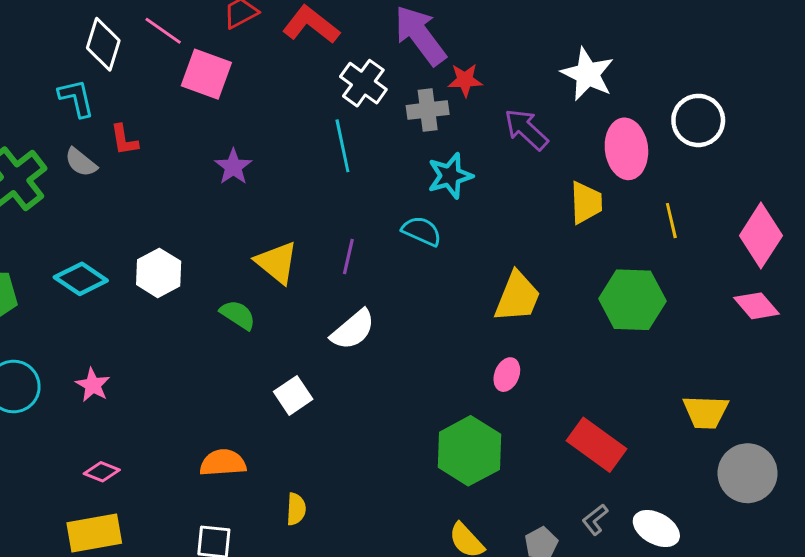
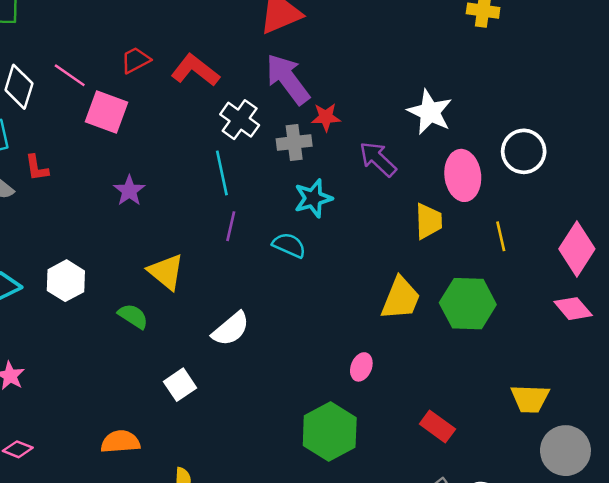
purple line: (348, 256) -> (231, 226), moved
yellow trapezoid: (517, 297) -> (401, 298), moved
red rectangle: (597, 445) -> (437, 427), size x0.7

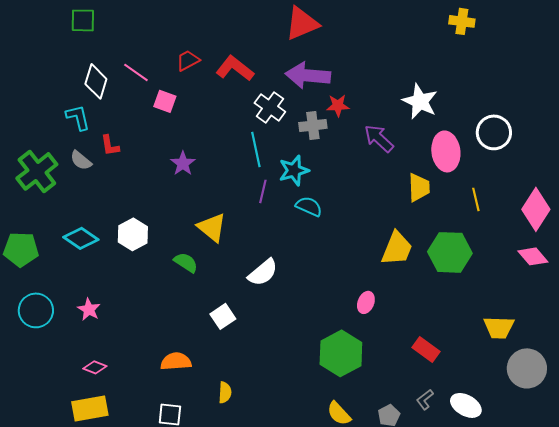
purple arrow: (288, 79) -> (308, 75), turned -48
pink square: (106, 112) -> (165, 101), size x0.7
cyan star: (313, 198) -> (294, 170), moved

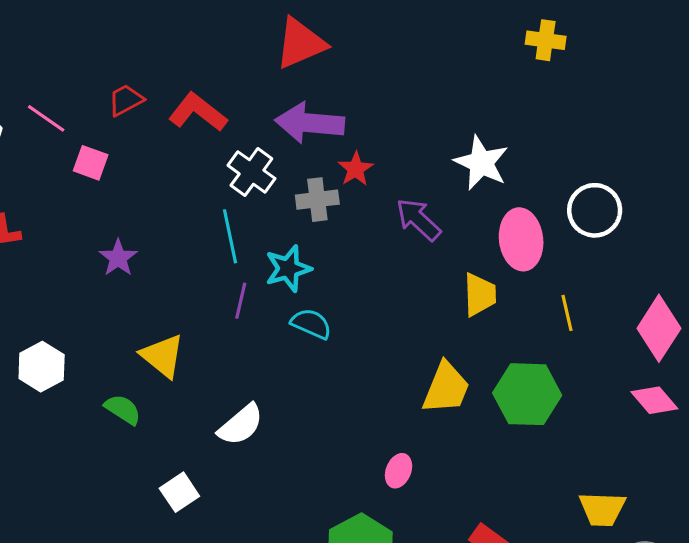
red star: (338, 105) -> (356, 169), turned -30

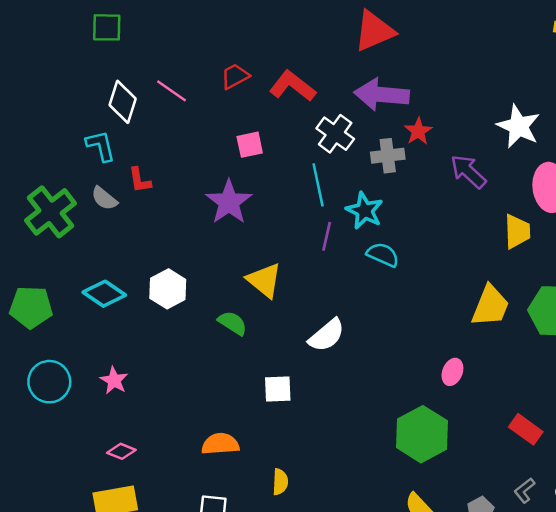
pink square: (91, 163) -> (250, 145), moved, turned -32
purple star: (118, 258) -> (229, 202), size x1.5
cyan star: (288, 269) -> (364, 211), turned -30
white square: (179, 492) -> (278, 389), turned 32

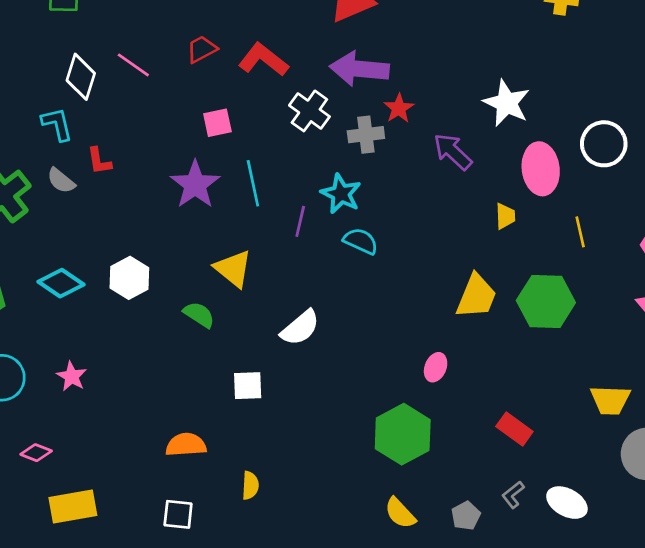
cyan line: (318, 185) -> (253, 183), moved
yellow trapezoid: (517, 231) -> (505, 216), size x0.7
pink diamond: (121, 451) -> (36, 453), moved

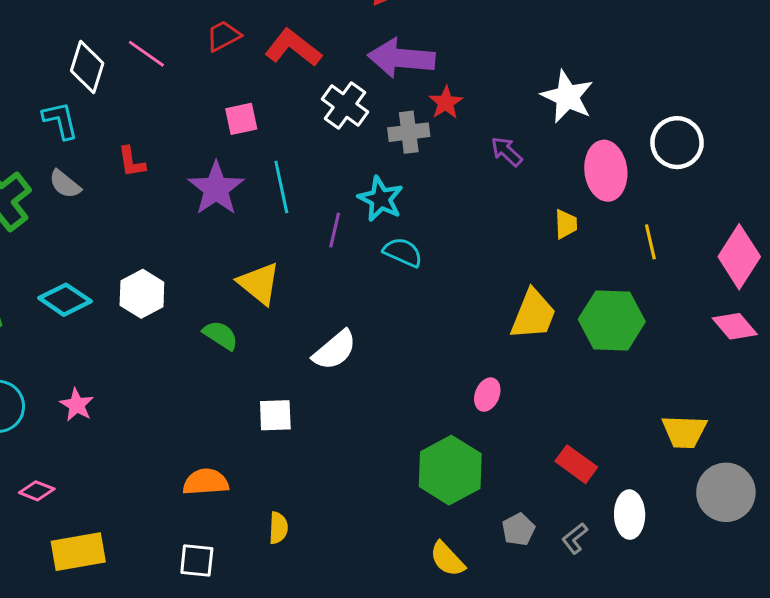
purple arrow: (453, 152) -> (507, 151), size x0.7
red L-shape: (99, 161) -> (132, 162), moved
white ellipse: (567, 503) -> (630, 515), moved, turned 60
gray pentagon: (466, 516) -> (518, 529), moved

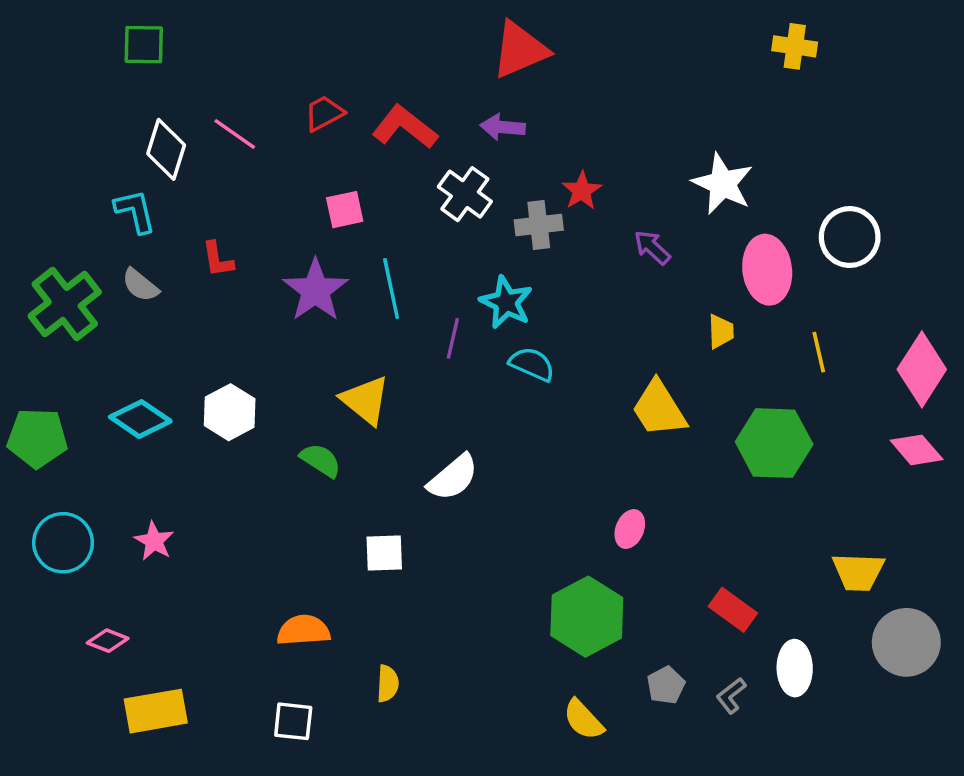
purple arrow: (401, 58) -> (503, 127), moved, size x0.6
yellow trapezoid: (533, 314) -> (659, 409), moved, turned 126

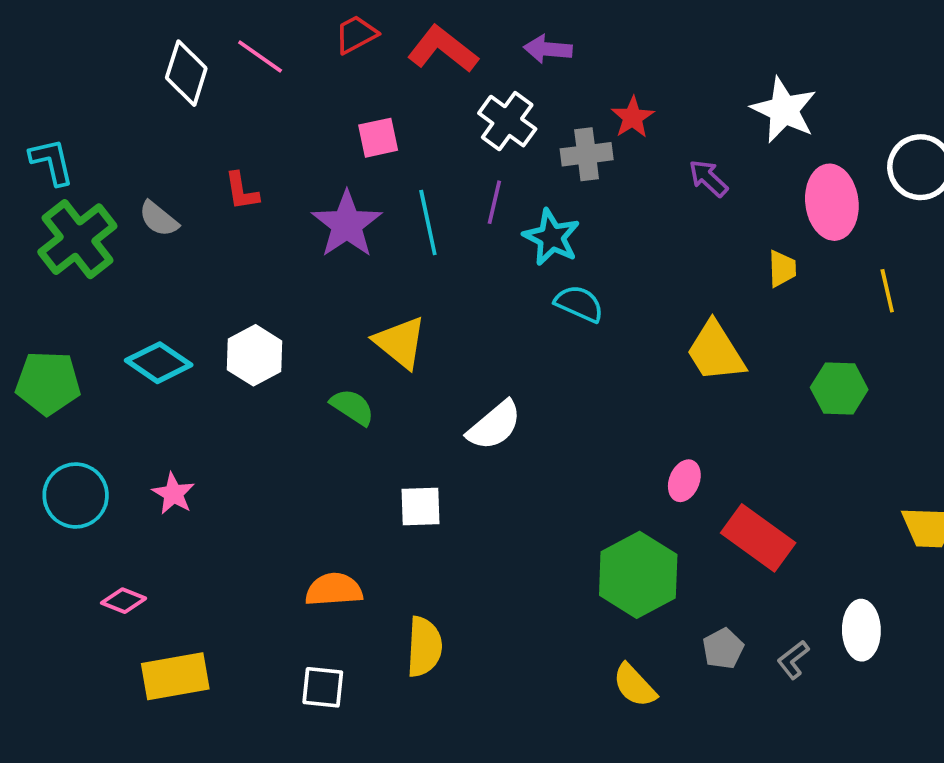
cyan L-shape: (135, 211) -> (52, 162), moved
purple line: (453, 338) -> (494, 202), moved
green hexagon: (774, 443) -> (839, 389), size x0.7
red rectangle: (733, 610) -> (758, 538), moved, size x1.4
yellow semicircle: (388, 684) -> (424, 647), size x1.5

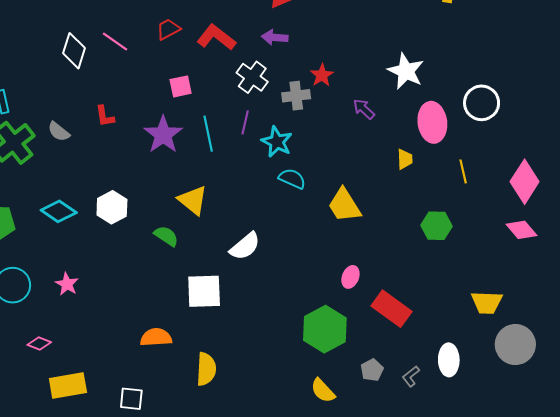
yellow trapezoid: (716, 352) -> (344, 205), moved
white square: (421, 507) -> (204, 291), size x1.5
white square: (323, 687) -> (131, 399), moved

